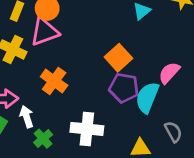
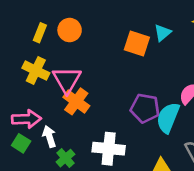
pink triangle: (44, 32) -> (67, 80), moved, turned -40
orange square: (118, 58) -> (137, 44), moved, turned -30

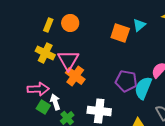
green square: (21, 143) -> (43, 107), moved

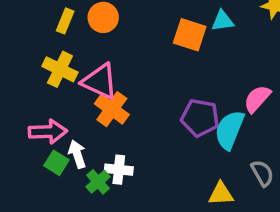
cyan triangle: (139, 25) -> (223, 21), turned 32
pink triangle: (68, 60) -> (100, 81), turned -35
white cross: (99, 111) -> (119, 170), moved, size x0.7

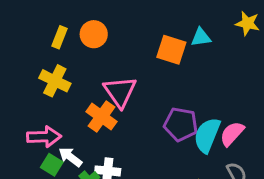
pink triangle: (100, 81) -> (120, 92), moved, turned 30
pink semicircle: (257, 99) -> (232, 134), moved
white arrow: (77, 154) -> (70, 157), turned -35

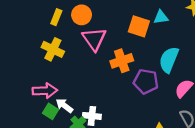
pink triangle: (120, 92) -> (94, 39), moved
orange cross: (101, 117) -> (122, 61), moved, turned 35
cyan semicircle: (207, 135) -> (169, 60), moved

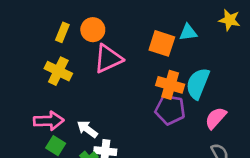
pink triangle: (94, 39) -> (108, 59), turned 40
orange cross: (122, 61) -> (170, 85), moved, turned 35
white arrow: (64, 106) -> (87, 129), moved

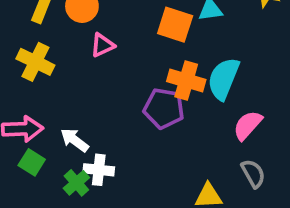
pink triangle: (108, 59) -> (102, 45), size x0.6
purple pentagon: (170, 110) -> (164, 108), moved

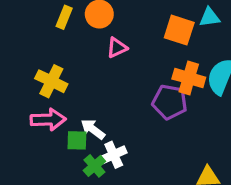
yellow cross: (35, 62) -> (51, 81), moved
green square: (32, 162) -> (77, 140), moved, turned -30
white cross: (99, 170) -> (114, 155), turned -30

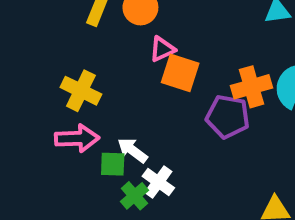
orange square: (179, 30) -> (180, 73), moved
orange cross: (189, 78) -> (252, 87), turned -32
white cross: (114, 155) -> (158, 182), turned -30

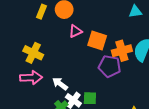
orange square: (180, 73) -> (97, 40), moved
green square: (113, 164) -> (90, 98), moved

